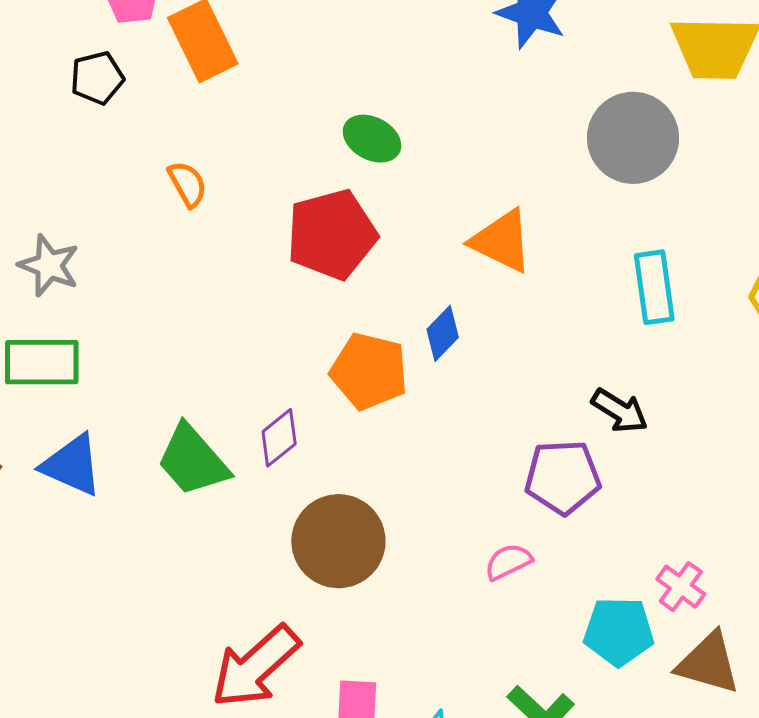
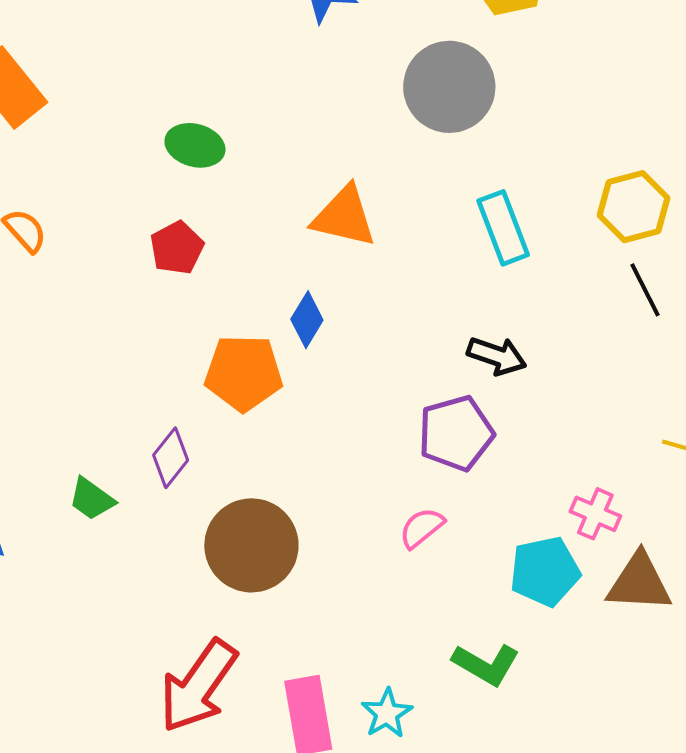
red pentagon: (332, 234) -> (177, 248), size x0.6
green trapezoid: (193, 460) -> (92, 499), size x0.6

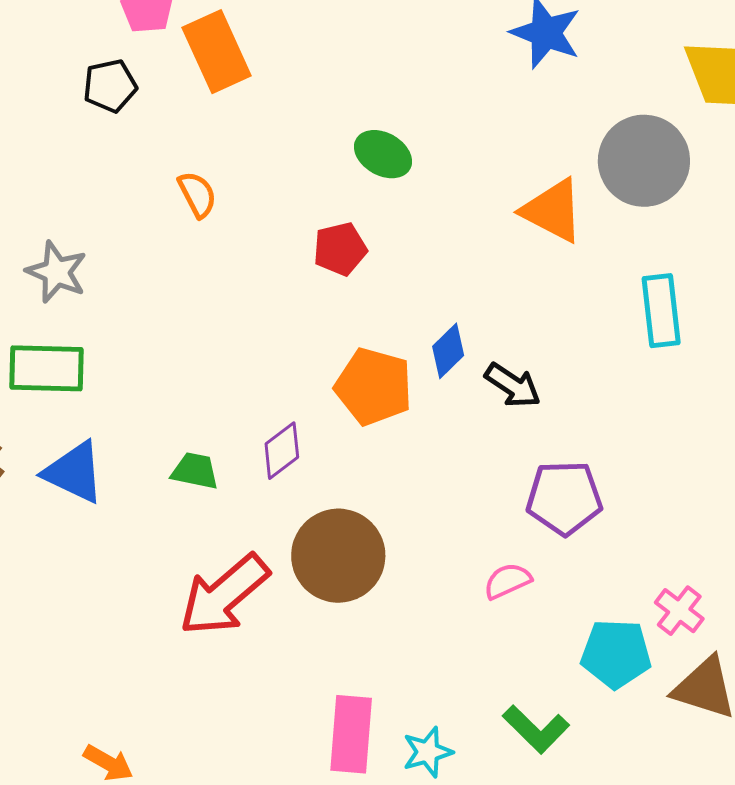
orange triangle: (344, 217) -> (553, 211), moved
black arrow: (497, 356) -> (513, 385), moved
green trapezoid: (92, 499) -> (195, 471), turned 141
red arrow: (198, 686) -> (224, 595), moved

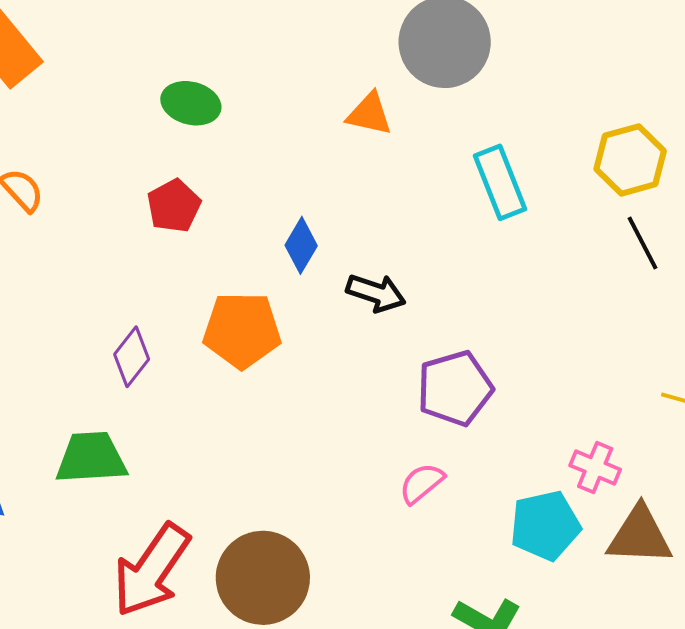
orange triangle: (553, 211) -> (369, 114), size x0.7
blue diamond: (448, 351) -> (301, 245), moved
purple diamond: (282, 451) -> (132, 357), moved
green trapezoid: (195, 471) -> (91, 458), size x1.5
brown circle: (338, 556) -> (263, 578), moved

